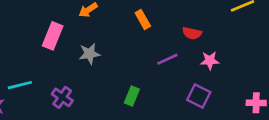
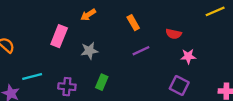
purple line: (167, 59) -> (141, 51), moved
green rectangle: (132, 96) -> (102, 82), moved
purple cross: (62, 97) -> (67, 87), turned -30

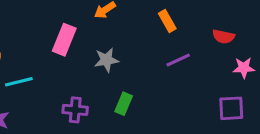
cyan line: (32, 77) -> (19, 82), moved
purple square: (179, 85) -> (231, 108), turned -30

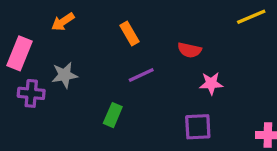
green rectangle: (124, 104) -> (113, 115), moved
purple cross: (75, 110) -> (31, 93), moved

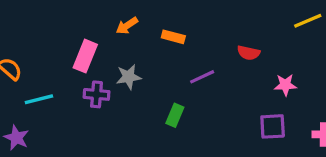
orange rectangle: (130, 33) -> (173, 37), moved, turned -45
pink star: (211, 83) -> (285, 85), moved
purple square: (198, 127) -> (273, 126), moved

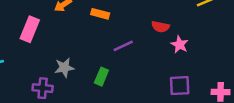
gray star: (129, 77) -> (64, 68), moved
pink star: (285, 85) -> (180, 45), moved, turned 30
purple cross: (97, 94) -> (43, 88), moved

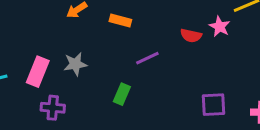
pink rectangle: (30, 29) -> (38, 72), moved
pink star: (180, 45) -> (220, 27), moved
gray star: (64, 68) -> (75, 64), moved

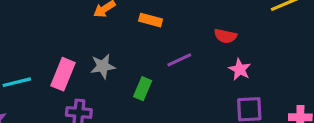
pink star: (220, 27) -> (240, 69), moved
green rectangle: (122, 94) -> (143, 89), moved

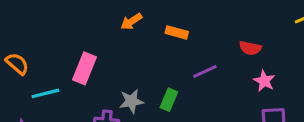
gray star: (103, 66) -> (131, 101), moved
pink rectangle: (63, 74) -> (84, 68), moved

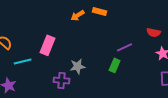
orange rectangle: (177, 32) -> (100, 11), moved
green rectangle: (169, 100) -> (115, 65), moved

